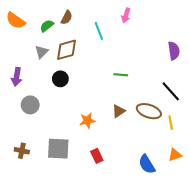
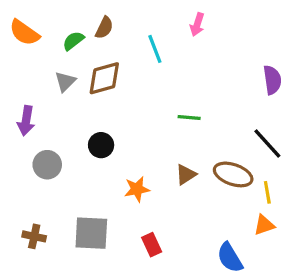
black circle: (60, 79) -> (101, 145), moved
orange triangle: (175, 155) -> (264, 225), moved

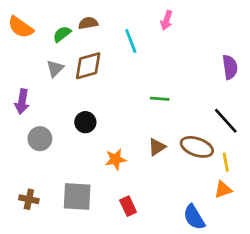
brown semicircle: (104, 28) -> (88, 23), turned -126

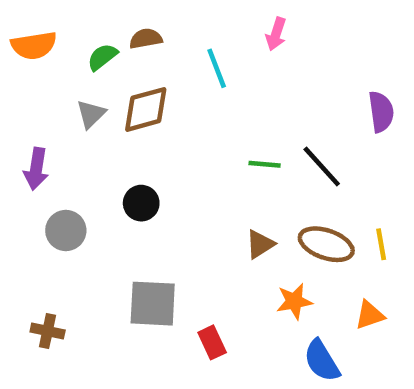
orange semicircle: (21, 27) -> (34, 45), turned -44
black line: (226, 121) -> (322, 167), moved
orange star: (116, 159) -> (294, 301), moved
yellow line: (226, 162) -> (381, 244), moved
gray square: (77, 197) -> (153, 304), moved

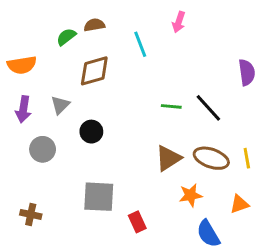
orange semicircle: (34, 45) -> (22, 65), moved
gray triangle: (91, 114) -> (60, 105), moved
brown triangle: (260, 244) -> (168, 158), size x1.4

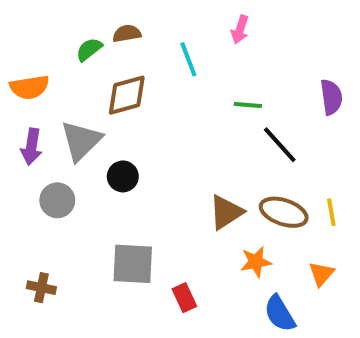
gray triangle: (60, 105) -> (81, 141), size x1.6
green line: (171, 106) -> (248, 105), moved
orange triangle: (239, 204) -> (321, 274), turned -30

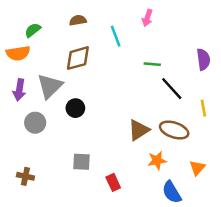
green semicircle: (89, 49) -> (33, 30), moved
yellow line: (331, 212) -> (203, 108), moved
gray square: (133, 264) -> (81, 162), size x0.7

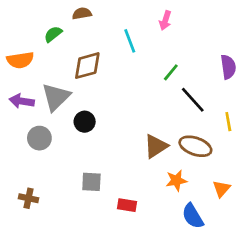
brown semicircle: (78, 20) -> (82, 14), moved
green semicircle: (33, 30) -> (53, 34), moved
green line: (152, 64) -> (171, 72), turned -56
purple arrow: (19, 90) -> (22, 101), turned 90
red rectangle: (113, 182) -> (127, 205), turned -56

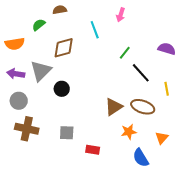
purple semicircle: (228, 67) -> (167, 49), turned -66
gray circle: (39, 138) -> (19, 101), moved
brown cross: (28, 198) -> (27, 129), moved, size x1.6

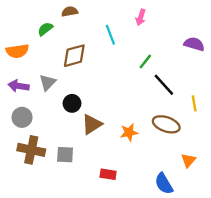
purple semicircle: (167, 49) -> (194, 44), moved
gray triangle: (41, 71) -> (48, 82), size x0.7
brown triangle: (114, 107) -> (92, 124), moved
orange star: (129, 132) -> (129, 132), moved
gray square: (67, 133) -> (65, 155), moved

